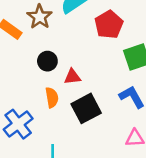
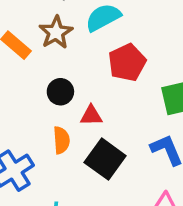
red pentagon: (109, 25) -> (127, 63), moved
black square: (86, 108) -> (105, 159), turned -32

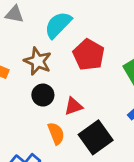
brown star: (56, 32) -> (38, 61), moved
black square: (105, 159) -> (96, 137), turned 36

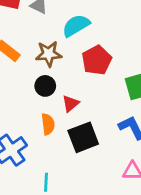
brown star: (38, 61) -> (49, 54), turned 30
red triangle: (74, 106) -> (70, 104), turned -36

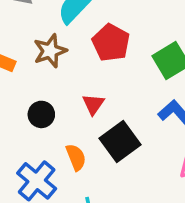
black circle: (45, 86) -> (41, 114), moved
orange semicircle: (48, 124) -> (76, 157), moved

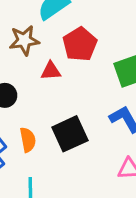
red triangle: (93, 104) -> (51, 71), moved, turned 40

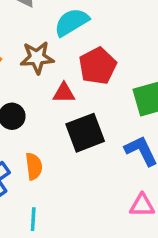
black square: (70, 134) -> (85, 133), moved

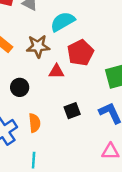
black square: (85, 133) -> (72, 111), moved, size x0.6

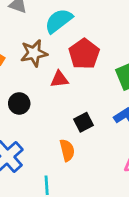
orange semicircle: (35, 123) -> (67, 150), moved

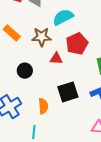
black square: (84, 122) -> (68, 92), size x1.5
orange semicircle: (67, 150) -> (43, 106), moved

